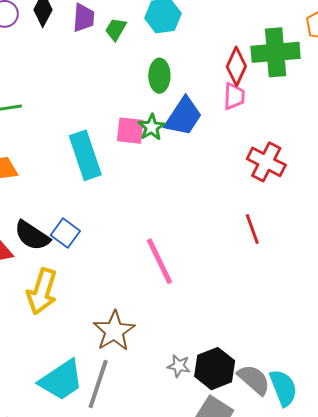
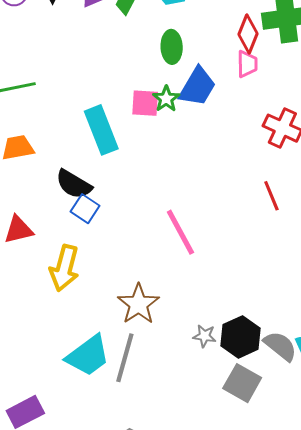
black semicircle: (32, 236) -> (74, 184), moved

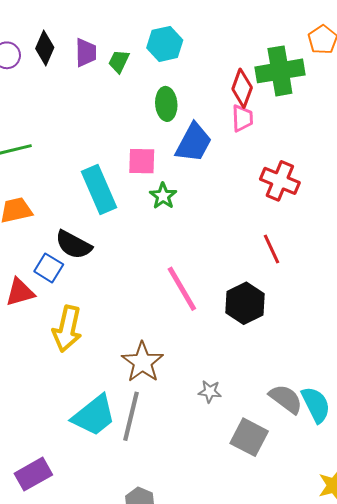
green star: (166, 99) -> (163, 196), moved
blue square: (85, 209) -> (49, 268), moved
black hexagon: (241, 337) -> (245, 303), moved

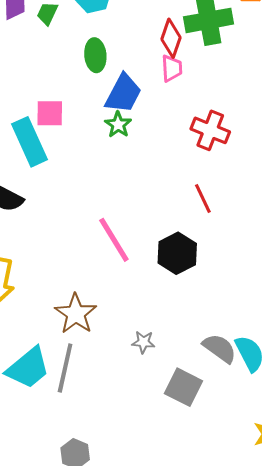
pink square: (142, 161) -> (50, 113), moved
green star: (163, 196) -> (118, 125), moved

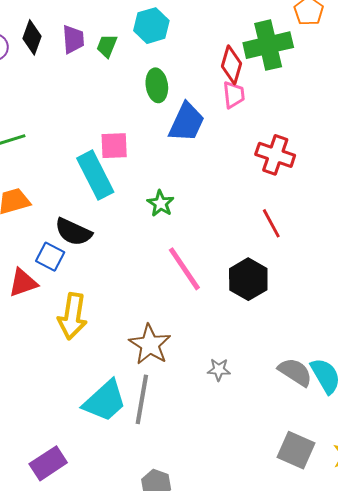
green star: (118, 125) -> (160, 203), moved
gray square: (184, 387) -> (296, 450), moved

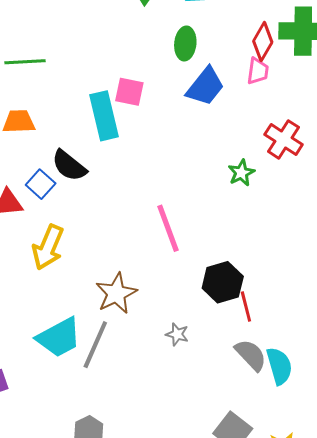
green star: (160, 203) -> (241, 173), moved
red line: (271, 223) -> (246, 306), moved
black hexagon: (248, 279) -> (223, 282), moved

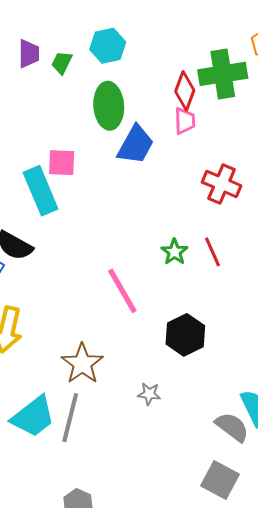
green ellipse: (185, 44) -> (109, 106), size x1.4
green star: (241, 173) -> (174, 252), moved
red line: (246, 306) -> (212, 252), moved
gray semicircle: (251, 355) -> (232, 427), moved

